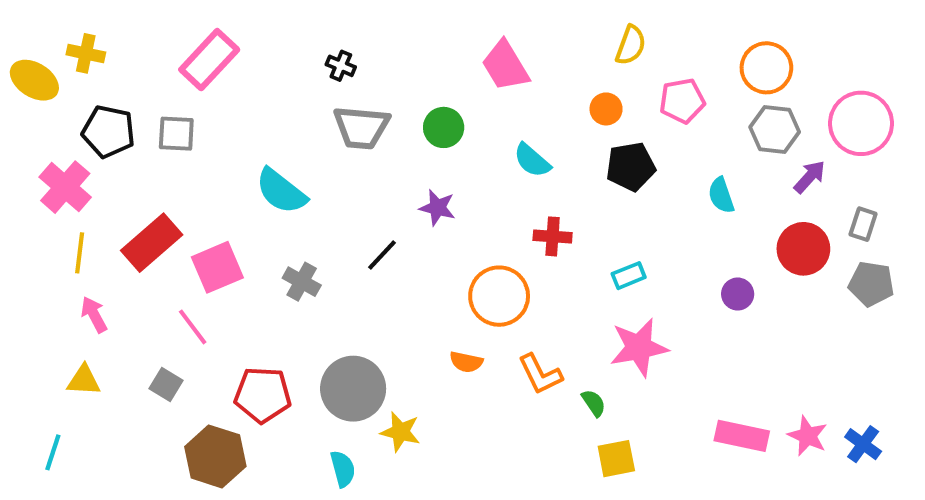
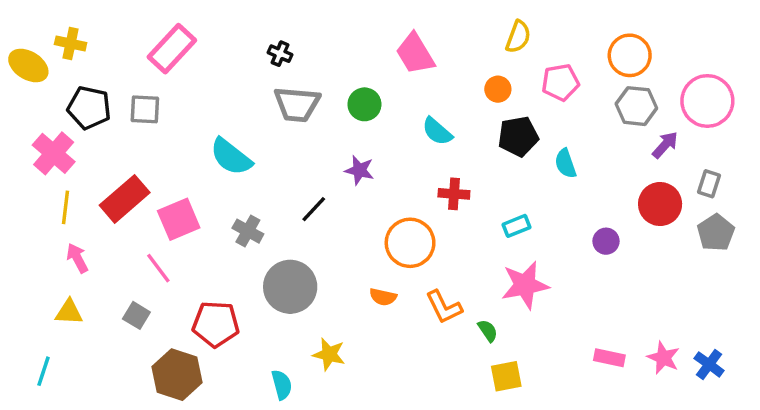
cyan semicircle: (721, 195) -> (565, 163), moved
gray pentagon: (871, 284) -> (716, 233), turned 30
gray circle: (353, 389) -> (290, 287), moved
pink rectangle: (742, 436) -> (609, 358), size x0.7

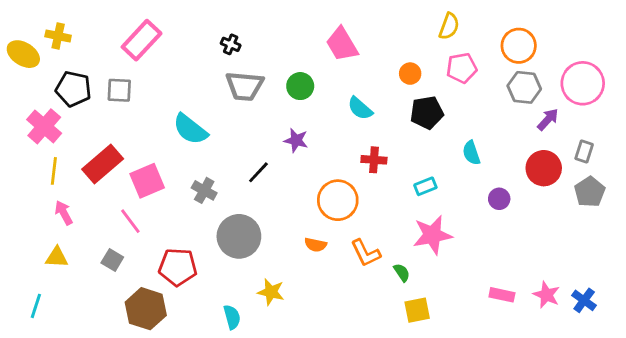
yellow semicircle: (518, 37) -> (449, 26), moved
cyan semicircle: (565, 163) -> (471, 153), moved

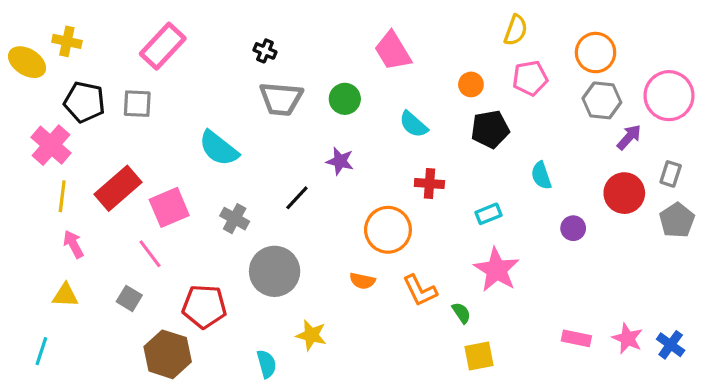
pink star: (432, 235) -> (497, 270), turned -30

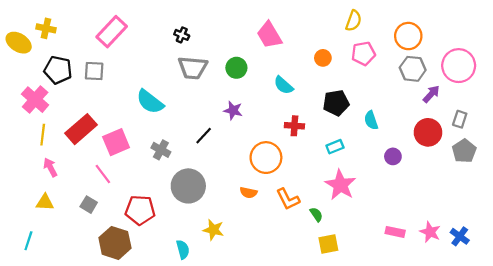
black pentagon: (490, 129) -> (336, 103), moved

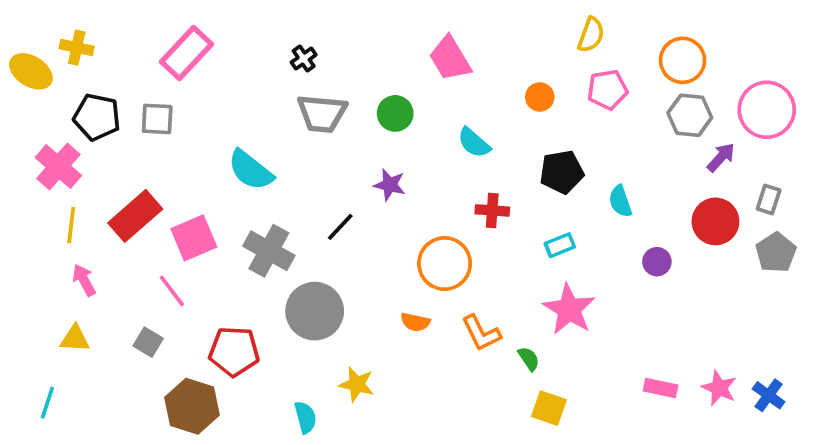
black cross: (182, 35) -> (304, 59), turned 32
gray cross: (161, 150) -> (269, 251), size x1.5
yellow square: (328, 244) -> (549, 408), turned 30

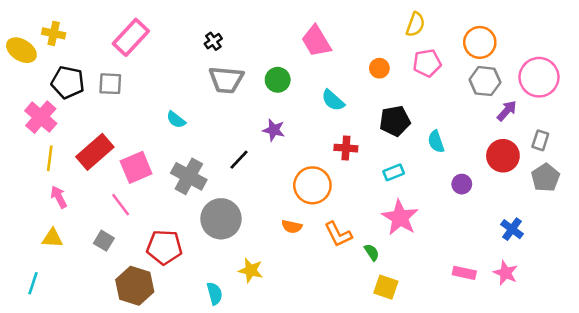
cyan semicircle: (251, 170) -> (176, 120), size x0.6
blue cross: (769, 395) -> (512, 229), moved

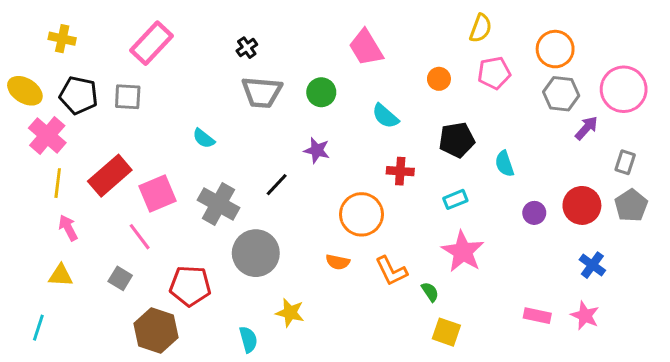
yellow ellipse: (21, 50) -> (25, 91), moved
red circle: (503, 156) -> (582, 205), moved

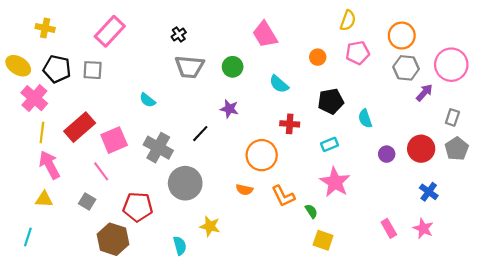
pink arrow: (68, 228) -> (49, 165), size x1.5
pink rectangle: (537, 316) -> (389, 228), turned 48

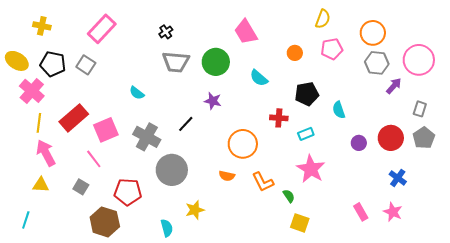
green circle: (233, 67) -> (216, 62), size x1.4
gray square: (93, 70) -> (86, 65), turned 30
red cross: (290, 124) -> (279, 118), moved
yellow star: (210, 226) -> (195, 210), turned -30

